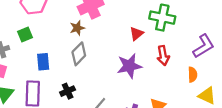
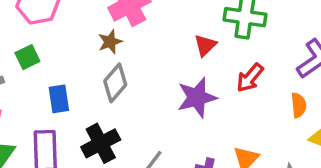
red arrow: (163, 56) -> (250, 78), turned 54
black cross: (68, 91) -> (101, 143), size x1.5

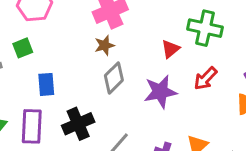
brown star: (110, 42) -> (105, 45), moved
gray diamond: (115, 83) -> (114, 78), moved

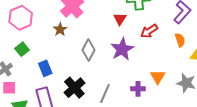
brown star: (105, 45) -> (60, 29), moved
red arrow: (205, 79) -> (149, 31), turned 30

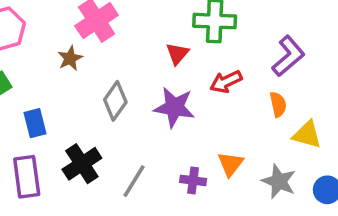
purple star: (122, 49) -> (174, 107), turned 30

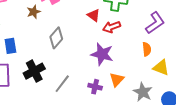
red triangle: (177, 54) -> (94, 15), turned -40
red arrow: (226, 82) -> (112, 27), moved
purple star: (174, 107) -> (102, 54), moved

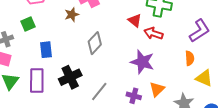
red arrow: (112, 27) -> (153, 33), turned 36

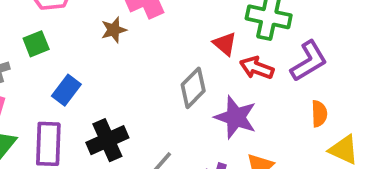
purple L-shape: (199, 31) -> (309, 61), moved
gray diamond: (95, 43) -> (193, 88), moved
blue rectangle: (46, 50) -> (66, 90), turned 42

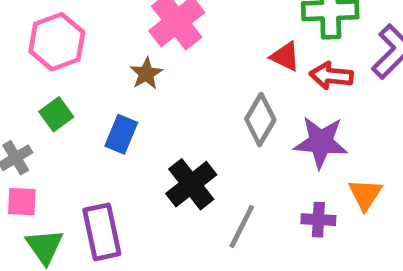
blue rectangle: (66, 90) -> (121, 134), moved
black cross: (107, 140) -> (191, 184), moved

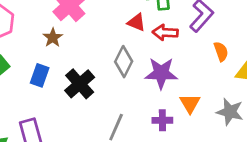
black cross: (191, 184) -> (80, 84), moved

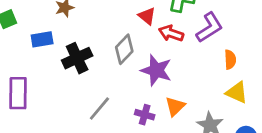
orange semicircle: (221, 51) -> (230, 60), moved
blue rectangle: (40, 75) -> (42, 39), turned 45

